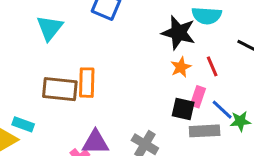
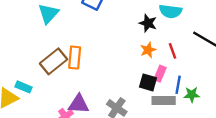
black star: (179, 33) -> (148, 23), size x0.7
brown rectangle: (60, 89) -> (54, 61), turned -48
blue line: (222, 110) -> (178, 85), turned 54

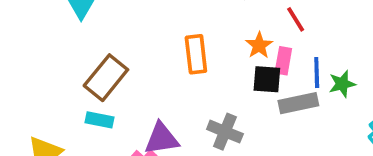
orange star: (148, 50) -> (259, 45), moved
orange rectangle: (75, 58) -> (196, 54), moved
cyan rectangle: (23, 87) -> (100, 120), moved

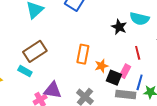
orange star: (259, 45) -> (101, 66), moved

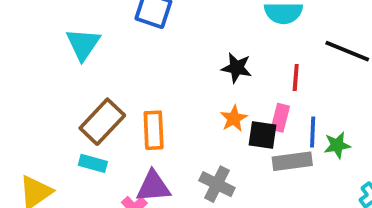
black star: (119, 27) -> (237, 68), moved
red line: (138, 53) -> (296, 78), turned 32
orange rectangle: (83, 54) -> (154, 130), moved

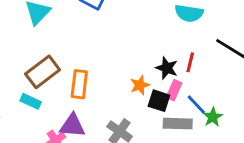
black star: (237, 68) -> (167, 68), moved
blue line: (313, 132) -> (196, 105), turned -55
green star: (337, 145) -> (213, 117), turned -30

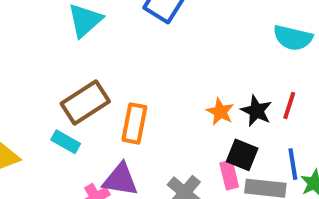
orange star: (140, 85) -> (220, 112), moved, turned -30
pink rectangle: (174, 90) -> (229, 175), moved, turned -42
blue line: (196, 105) -> (293, 164), turned 30

